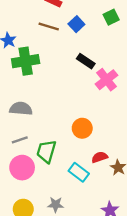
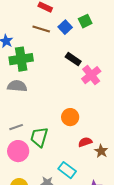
green square: (111, 17) -> (85, 21), moved
gray semicircle: (21, 109) -> (17, 86), moved
cyan rectangle: (79, 172) -> (67, 170), moved

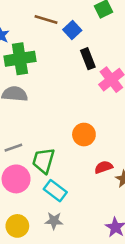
blue square: (65, 27) -> (72, 30), moved
black rectangle: (73, 59) -> (88, 59), turned 35
cyan rectangle: (67, 170) -> (55, 191), moved

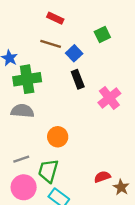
black rectangle: (88, 59) -> (78, 79), moved
orange circle: (84, 135) -> (58, 137), moved

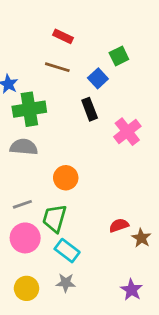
blue square: (74, 53) -> (98, 78), moved

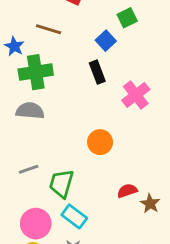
brown line: (57, 67) -> (49, 29), moved
orange circle: (66, 178) -> (100, 142), moved
pink circle: (25, 238) -> (36, 224), moved

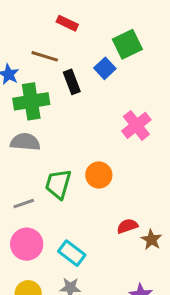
green square: (127, 18) -> (127, 44), size x1.4
black rectangle: (97, 72) -> (72, 82), moved
green trapezoid: (61, 184) -> (58, 184), moved
pink circle: (36, 224) -> (27, 244), moved

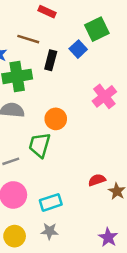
black rectangle: (72, 82) -> (51, 60), turned 36
orange circle: (99, 175) -> (56, 119), moved
cyan rectangle: (72, 253) -> (51, 202), turned -55

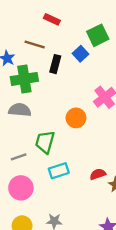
orange circle: (56, 119) -> (76, 118), moved
cyan rectangle: (51, 202) -> (59, 171), moved

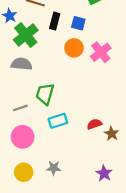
blue square: (81, 54) -> (78, 23), moved, turned -32
green cross: (24, 79) -> (26, 35), turned -30
orange circle: (76, 118) -> (74, 48), moved

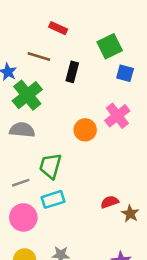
black rectangle: (55, 21) -> (72, 72), moved
blue square: (78, 23) -> (125, 73), moved
orange circle: (74, 48) -> (85, 130), moved
cyan rectangle: (58, 121) -> (53, 199), moved

